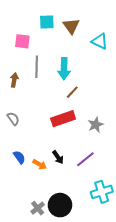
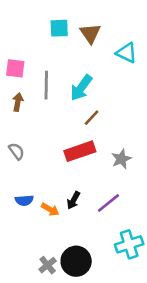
pink square: (22, 41) -> (15, 68), moved
cyan arrow: (64, 69) -> (81, 88), turned 35
blue semicircle: (19, 157) -> (24, 200), turned 120
black arrow: (58, 157) -> (73, 200), turned 64

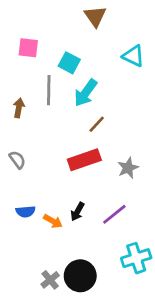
cyan square: (59, 28) -> (69, 63), moved, turned 30
brown triangle: (90, 33) -> (95, 16), moved
pink square: (15, 68) -> (28, 48), moved

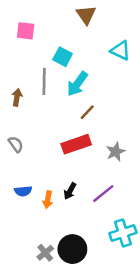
pink square: (28, 48) -> (26, 31), moved
orange arrow: (53, 221) -> (48, 200), turned 70

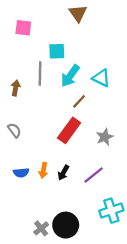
cyan triangle: (121, 51) -> (101, 78), moved
cyan square: (63, 57) -> (57, 51), turned -30
red rectangle: (76, 144) -> (69, 130), turned -35
orange arrow: (48, 200) -> (43, 170), moved

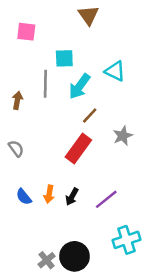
cyan triangle: (101, 78) -> (115, 71), moved
gray star: (105, 137) -> (123, 136), moved
blue semicircle: (21, 173) -> (24, 197), turned 56

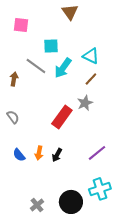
gray line: (45, 84) -> (36, 66), turned -55
brown line: (90, 115) -> (91, 79), moved
gray star: (123, 136) -> (85, 103), moved
purple line: (106, 199) -> (97, 153), moved
black circle: (74, 256) -> (71, 202), moved

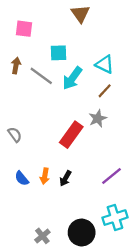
brown arrow: (14, 79) -> (16, 66), moved

